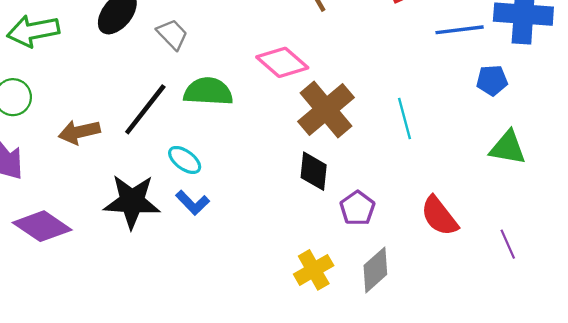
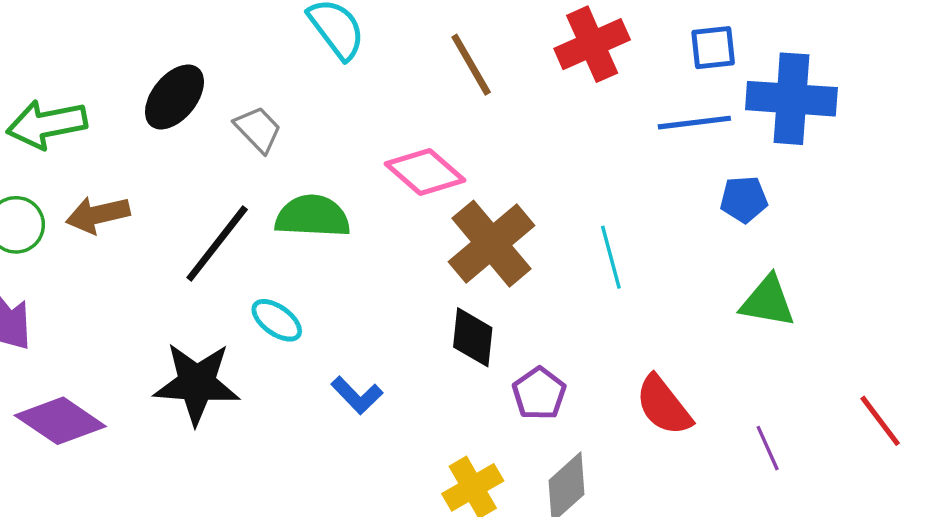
brown arrow: (79, 132) -> (98, 215), moved
blue L-shape: (192, 203) -> (357, 395), moved

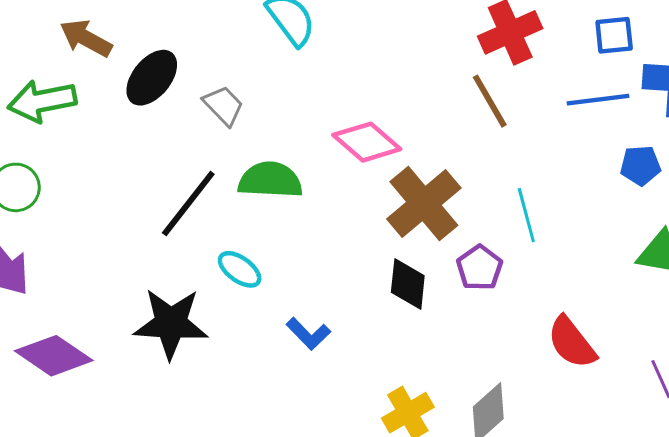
brown line: (471, 65) -> (490, 101), moved
brown arrow: (98, 215) -> (86, 38), moved, turned 42
purple pentagon: (539, 394) -> (479, 268), moved

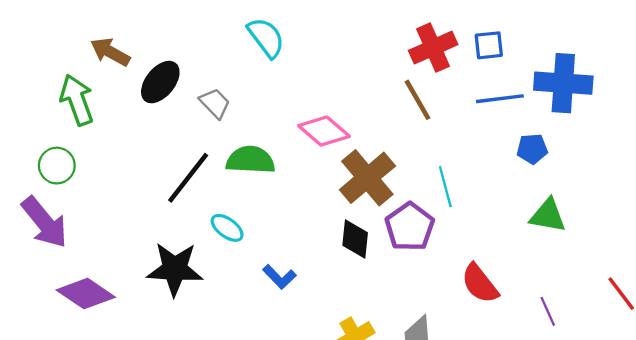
blue square: (614, 35) -> (489, 45), moved
green arrow: (42, 101) -> (77, 100), turned 81
purple pentagon: (479, 268) -> (410, 227), size x1.4

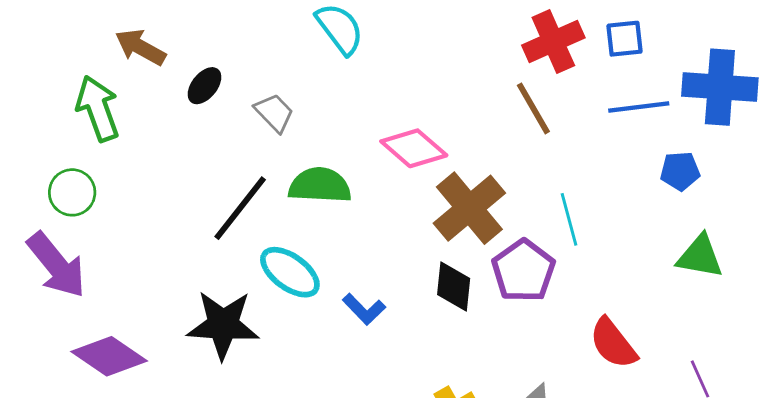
black ellipse: (160, 82) -> (205, 86), size x0.7
cyan ellipse: (227, 228) -> (290, 272), size x1.4
blue L-shape: (279, 277) -> (364, 309), moved

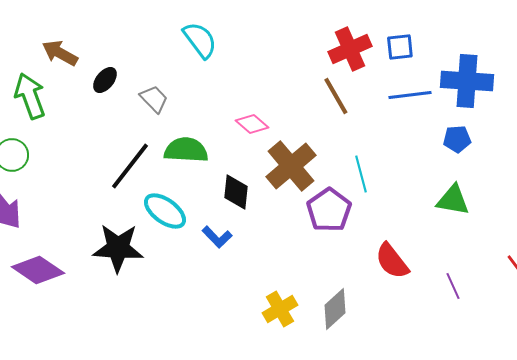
pink diamond: (414, 148) -> (252, 124), size x0.7
blue pentagon: (680, 171) -> (457, 139), moved
black diamond: (454, 286) -> (236, 192), moved

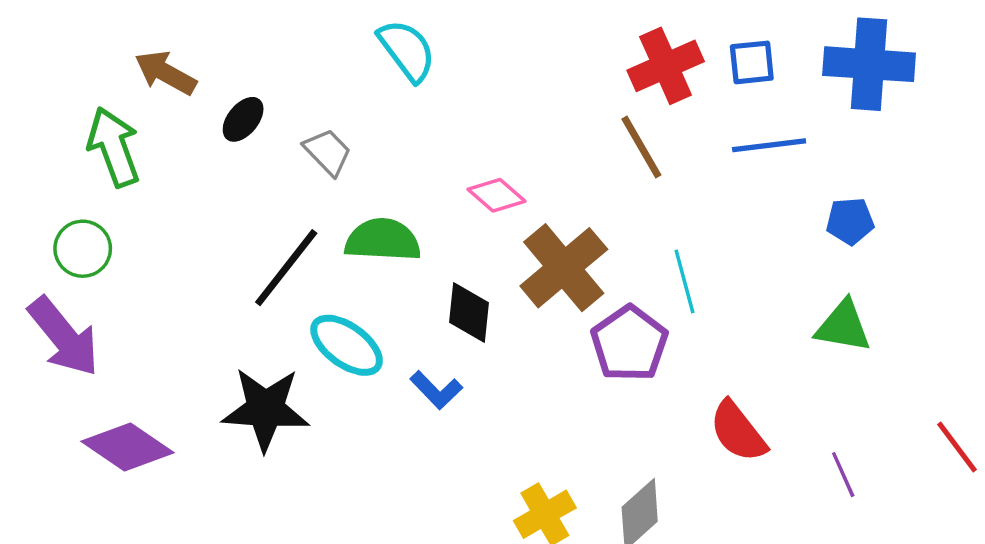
blue cross: (467, 81) -> (869, 64), moved

